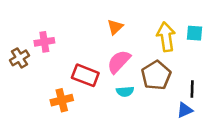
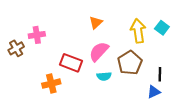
cyan square: (195, 33) -> (162, 28), turned 32

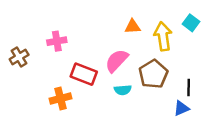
orange triangle: (96, 23) -> (133, 26), moved, turned 40
cyan square: (162, 28) -> (191, 23), moved
pink cross: (37, 35) -> (57, 41), moved

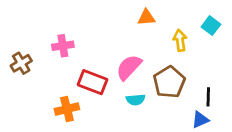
orange triangle: (133, 26) -> (146, 17), moved
yellow arrow: (163, 36) -> (180, 40), size x0.7

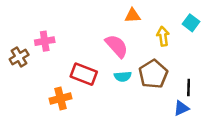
pink cross: (63, 46) -> (45, 41), moved
pink semicircle: (129, 67) -> (117, 46), moved, turned 95
cyan semicircle: (136, 100) -> (123, 77), moved

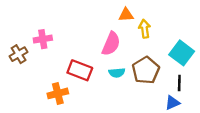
cyan square: (191, 23) -> (182, 53), moved, size x1.5
yellow arrow: (163, 36) -> (145, 29), moved
pink semicircle: (117, 46) -> (111, 44), turned 65

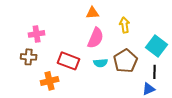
orange triangle: (126, 15) -> (93, 13), moved
brown cross: (19, 54) -> (29, 57), moved, turned 35

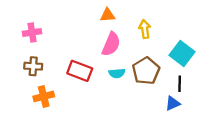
pink cross: (37, 34) -> (32, 33), moved
orange cross: (50, 81) -> (44, 96), moved

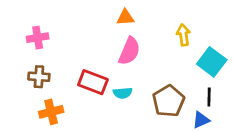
yellow arrow: (145, 29) -> (183, 35), moved
brown pentagon: (146, 71) -> (169, 101), moved
cyan semicircle: (117, 73) -> (123, 93), moved

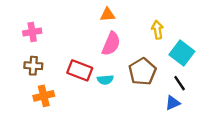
black line: (209, 97) -> (180, 83), turned -35
brown pentagon: (169, 101) -> (142, 72), moved

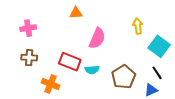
orange triangle: (108, 15) -> (76, 13), moved
brown pentagon: (142, 72) -> (124, 77), moved
orange cross: (44, 96) -> (50, 84), moved, turned 36

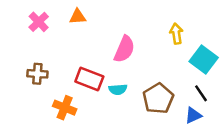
orange triangle: (76, 13) -> (78, 17), moved
pink cross: (28, 28) -> (39, 22), moved, turned -35

